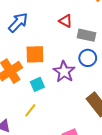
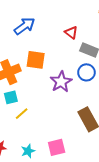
cyan square: (37, 84) -> (11, 97), moved

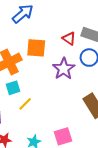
red triangle: (71, 33) -> (69, 39), moved

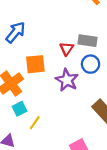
red triangle: (69, 39) -> (67, 49), turned 40

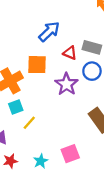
blue arrow: (16, 32) -> (49, 31), moved
red triangle: (67, 49) -> (70, 53), turned -48

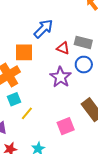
orange square: (37, 65) -> (24, 52), moved
pink square: (70, 154) -> (66, 126), moved

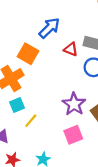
orange square: (24, 52) -> (28, 54), turned 30
purple star: (61, 77) -> (74, 104), moved

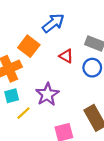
red triangle: (71, 49) -> (66, 56), moved
purple star: (74, 104) -> (47, 94), moved

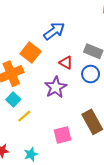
purple star: (47, 94) -> (56, 87), moved
cyan square: (12, 96) -> (13, 99), turned -32

